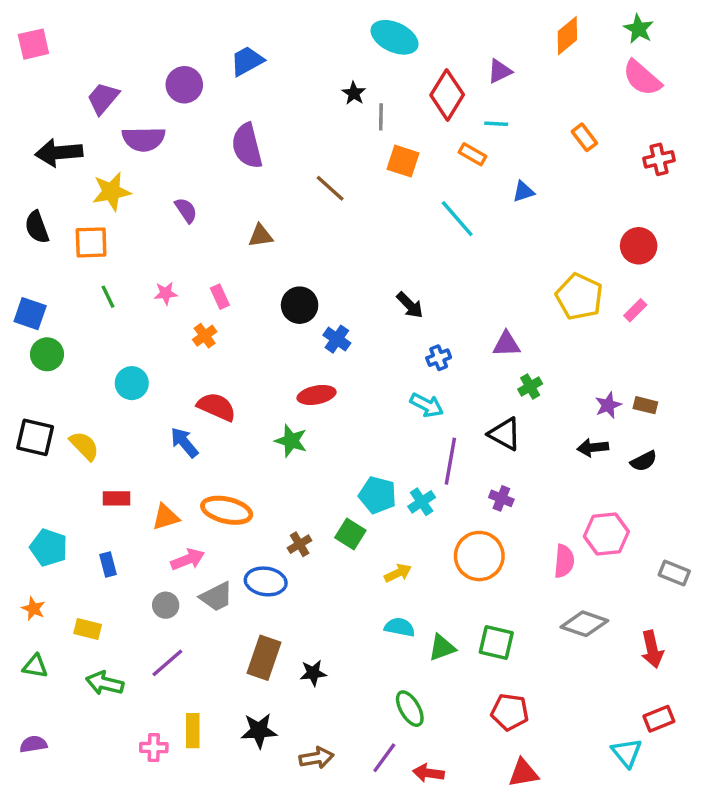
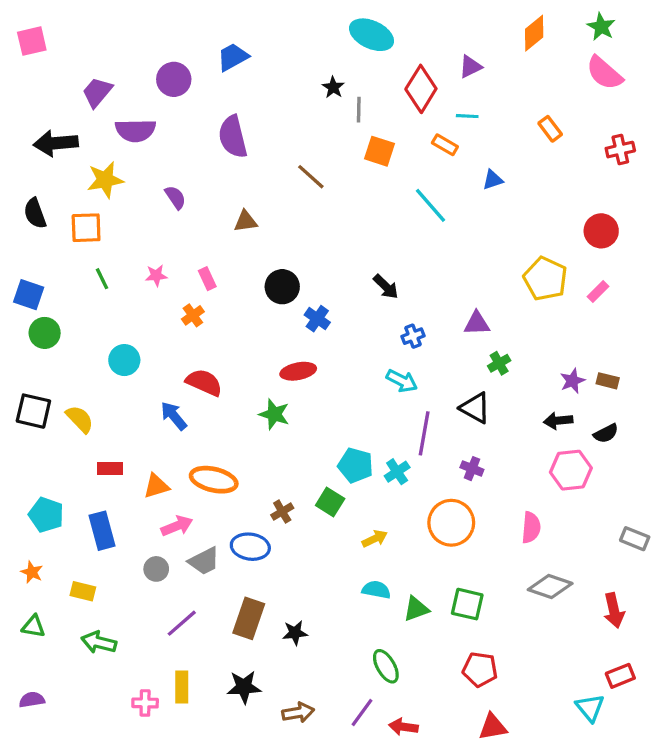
pink hexagon: (606, 534) -> (571, 470), moved
blue rectangle: (108, 565) -> (102, 531), size x1.6
purple line: (167, 663) -> (182, 623), moved

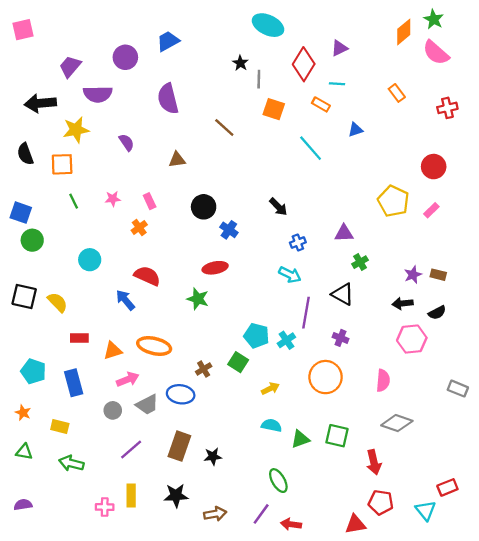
orange diamond: (534, 33) -> (404, 32), moved
red arrow: (614, 610) -> (374, 462), moved
red pentagon: (480, 669) -> (381, 502), moved

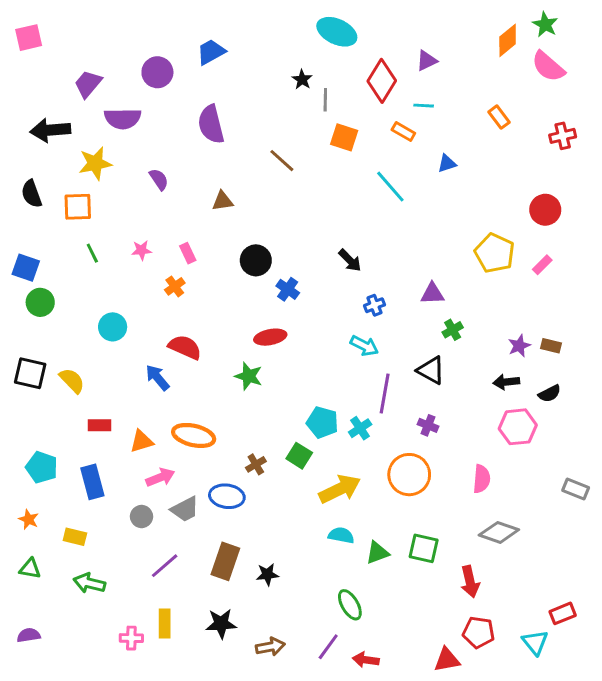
yellow arrow: (270, 389) -> (340, 489), size x1.8

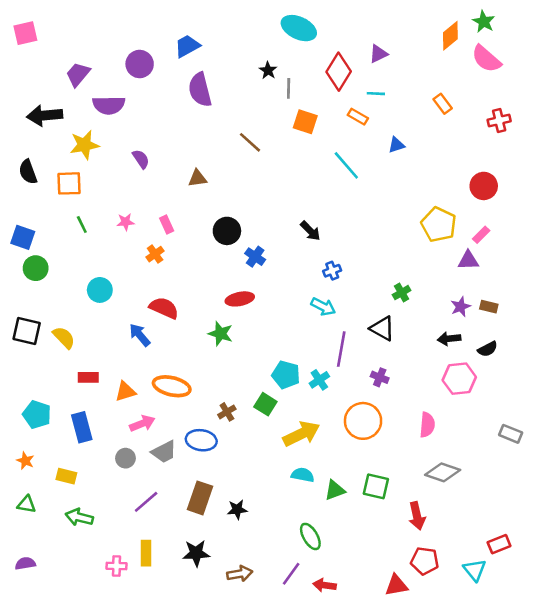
purple semicircle: (211, 124) -> (200, 90), moved
purple triangle: (432, 294) -> (468, 260), moved

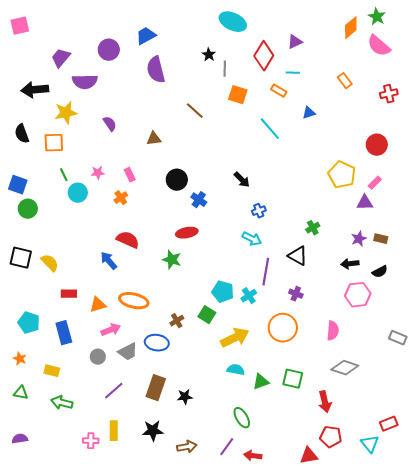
cyan circle: (100, 290) -> (78, 193), moved

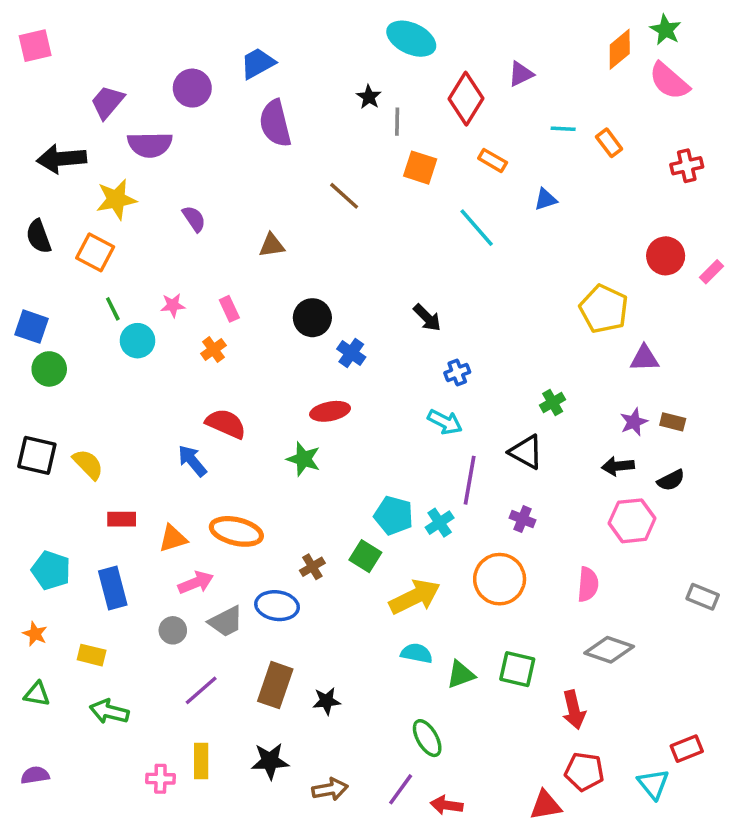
cyan line: (293, 73) -> (563, 129), moved
orange square: (54, 143) -> (95, 252), turned 30
pink rectangle: (375, 183) -> (712, 272), moved

